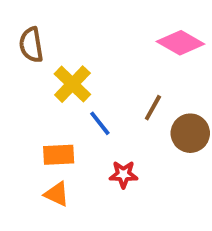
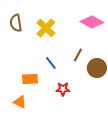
yellow cross: (72, 84) -> (46, 28), moved
orange triangle: (57, 194) -> (20, 102), moved

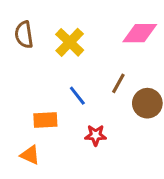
pink diamond: (92, 22) -> (140, 33), turned -30

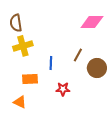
yellow cross: (70, 42) -> (23, 46), moved, turned 30
blue line: (77, 96) -> (51, 63), turned 40

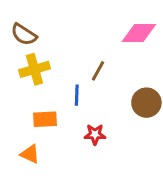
brown semicircle: (16, 23) -> (24, 35), turned -48
brown line: (78, 55) -> (98, 71), moved

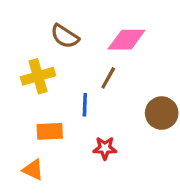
pink diamond: (139, 33) -> (127, 40), moved
brown semicircle: (24, 35) -> (65, 36), moved

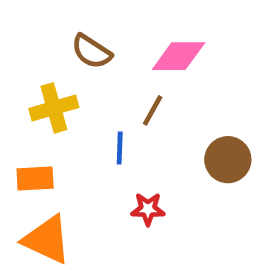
orange rectangle: (50, 131) -> (35, 178), moved
orange triangle: (33, 170) -> (47, 240), size x1.6

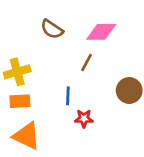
yellow cross: (54, 108) -> (17, 72), moved
blue line: (120, 148) -> (68, 96), moved

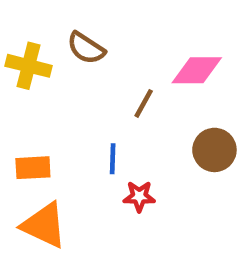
pink diamond: (101, 32) -> (197, 70), moved
yellow cross: (17, 72) -> (29, 66), moved, turned 30

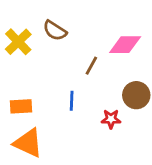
yellow cross: (29, 66) -> (18, 42), turned 32
red star: (139, 196) -> (111, 119), moved

